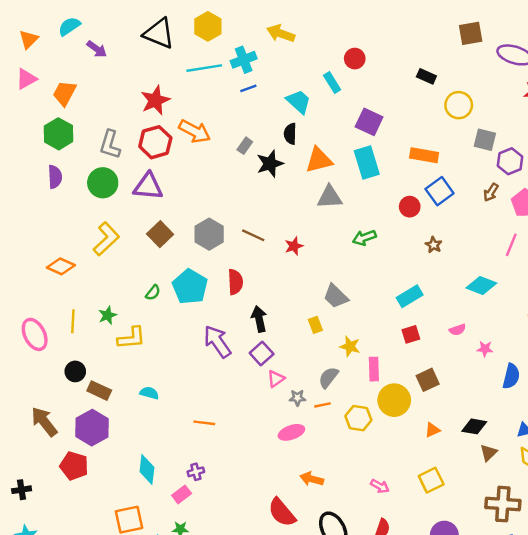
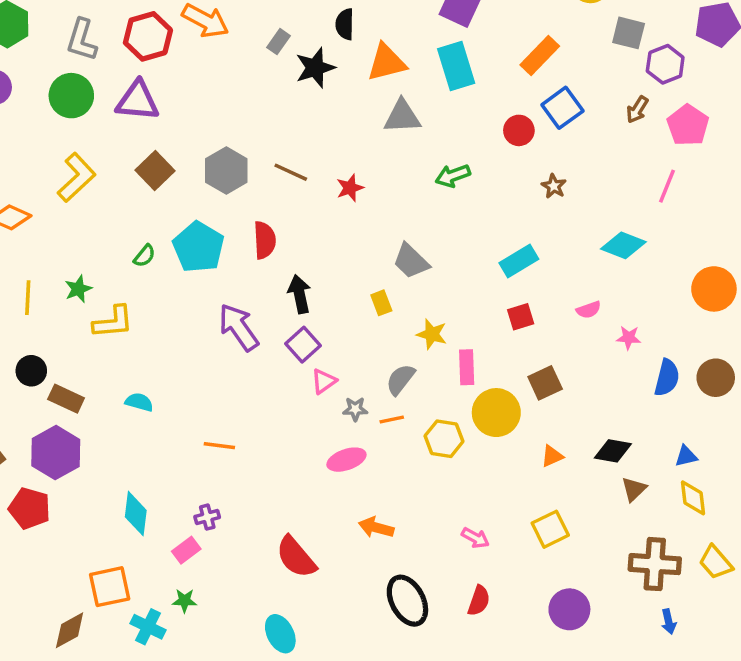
orange rectangle: (424, 155) -> (540, 56), turned -56
red semicircle: (282, 512) -> (296, 557), moved

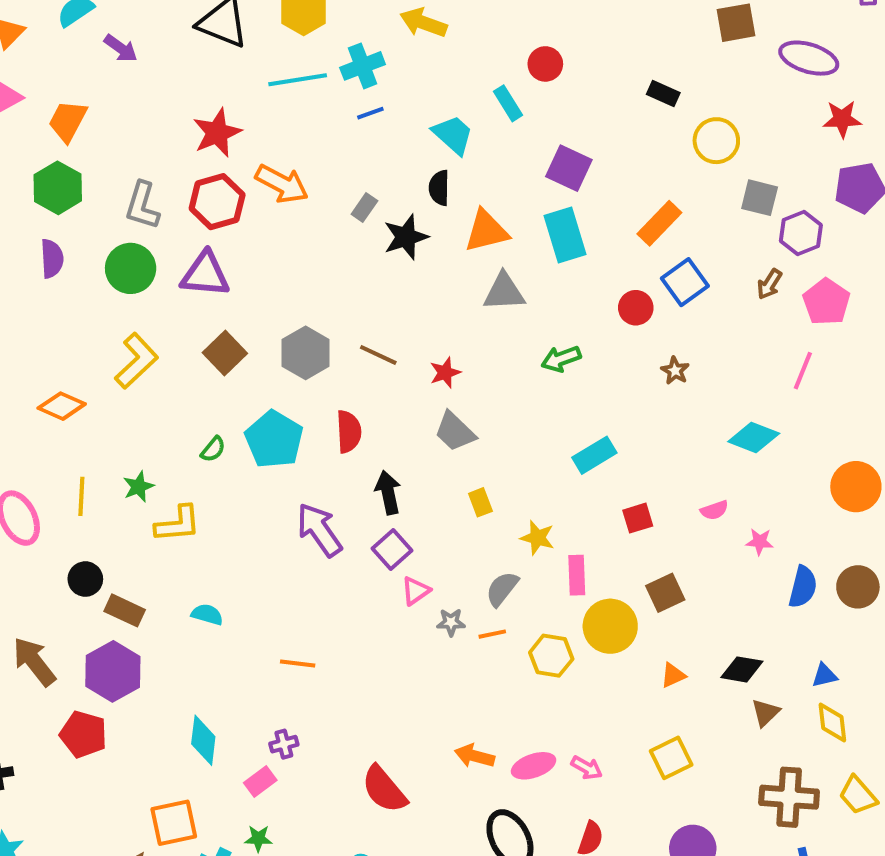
gray trapezoid: (411, 261) -> (455, 432), moved
cyan rectangle: (519, 261) -> (594, 455), moved
pink ellipse: (346, 460) -> (534, 766), moved

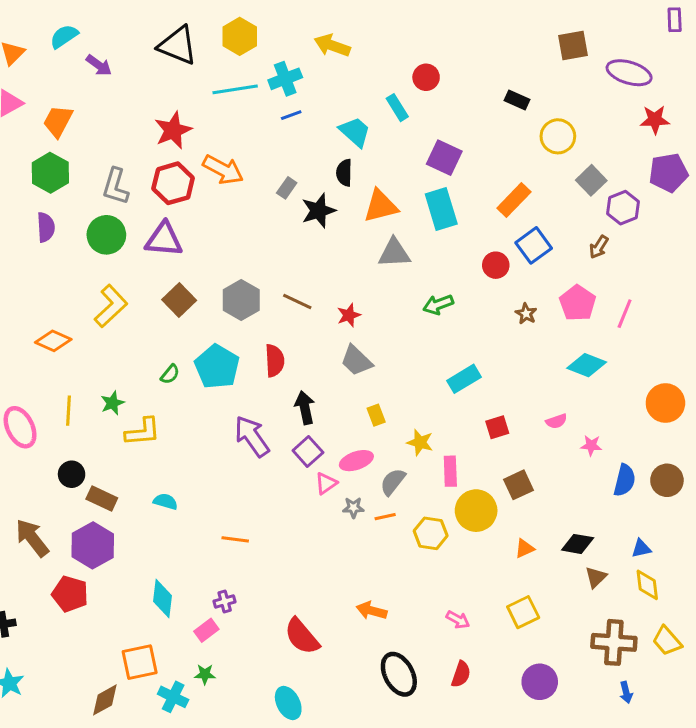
gray square: (760, 198) -> (591, 180), turned 32
pink pentagon: (826, 302) -> (578, 303), moved
pink ellipse: (534, 766) -> (356, 461), moved

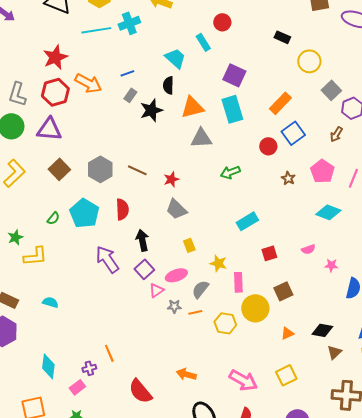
blue line: (291, 115) -> (127, 73), moved
orange line: (235, 539) -> (109, 353), moved, turned 60
pink arrow: (458, 620) -> (243, 380), size x1.8

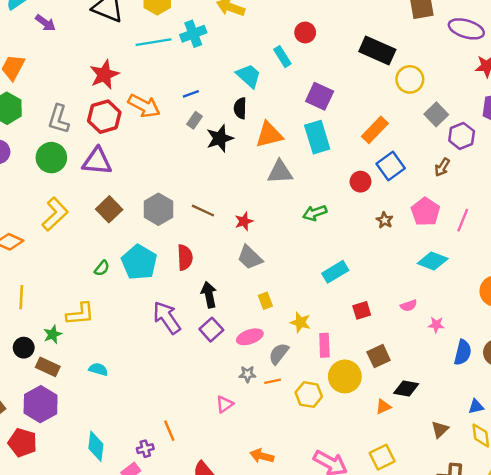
black rectangle: (282, 37) -> (377, 51), size x1.8
green star: (15, 237) -> (53, 334), moved
pink triangle: (156, 290) -> (225, 404), moved
black diamond: (322, 330) -> (406, 389), moved

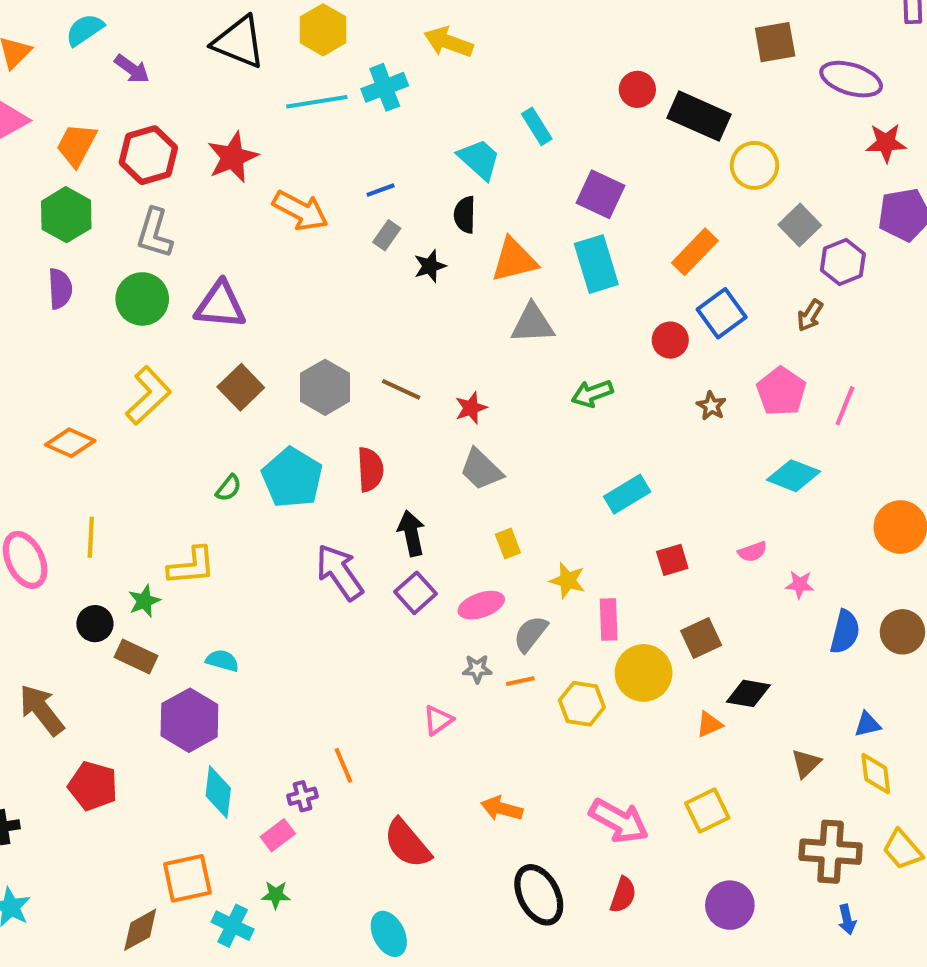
red circle: (305, 32) -> (637, 89), moved
red hexagon: (104, 117) -> (148, 155), moved
black star: (220, 138) -> (430, 266), size x0.7
purple hexagon: (41, 404) -> (189, 720), moved

